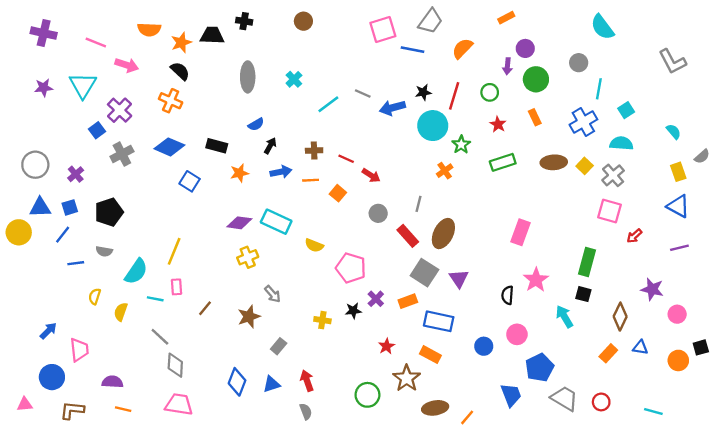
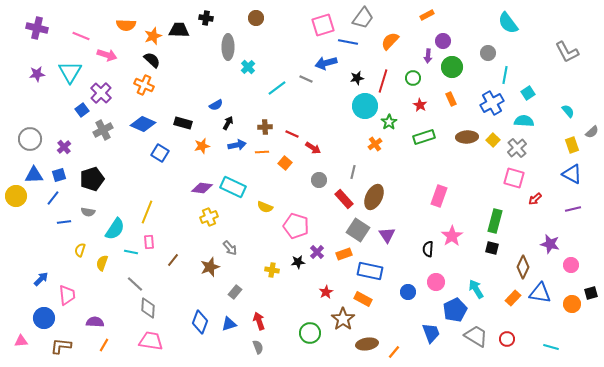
gray ellipse: (248, 77) -> (228, 47), moved
blue arrow: (392, 108) -> (326, 63), moved
cyan arrow: (564, 317) -> (476, 289), moved
blue triangle: (640, 347) -> (540, 293), size x1.6
orange line: (123, 409) -> (104, 345), turned -72

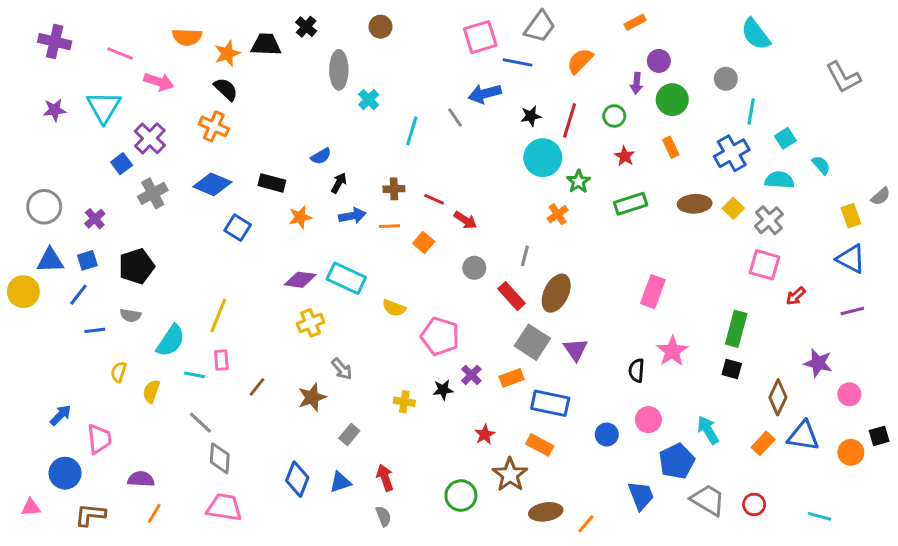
black cross: (206, 18) -> (306, 27), turned 32
gray line: (306, 79) -> (455, 117), turned 32
cyan line: (277, 88) -> (412, 131), turned -36
cyan semicircle: (568, 111) -> (821, 165), moved

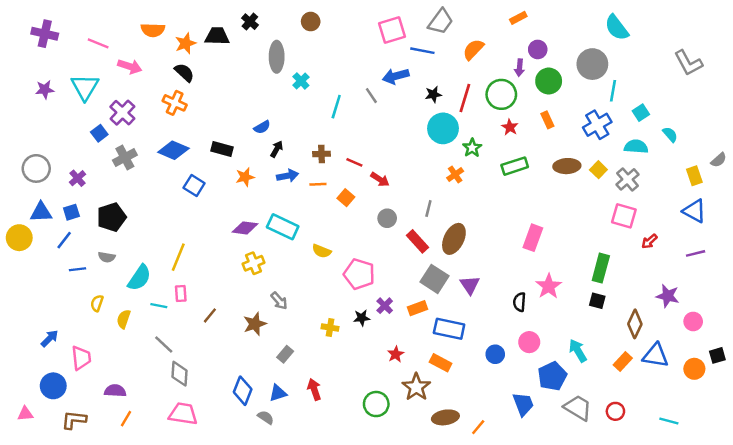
gray circle: (726, 79) -> (592, 64), size x1.6
green circle: (614, 116) -> (501, 94), size x1.6
gray semicircle: (384, 516) -> (266, 417), moved, turned -35

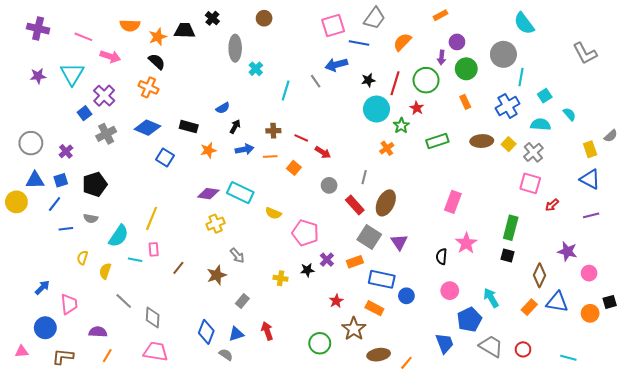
red star: (510, 127) -> (417, 108), moved
gray line: (164, 345) -> (124, 301), moved
blue circle: (495, 354) -> (406, 296), moved

